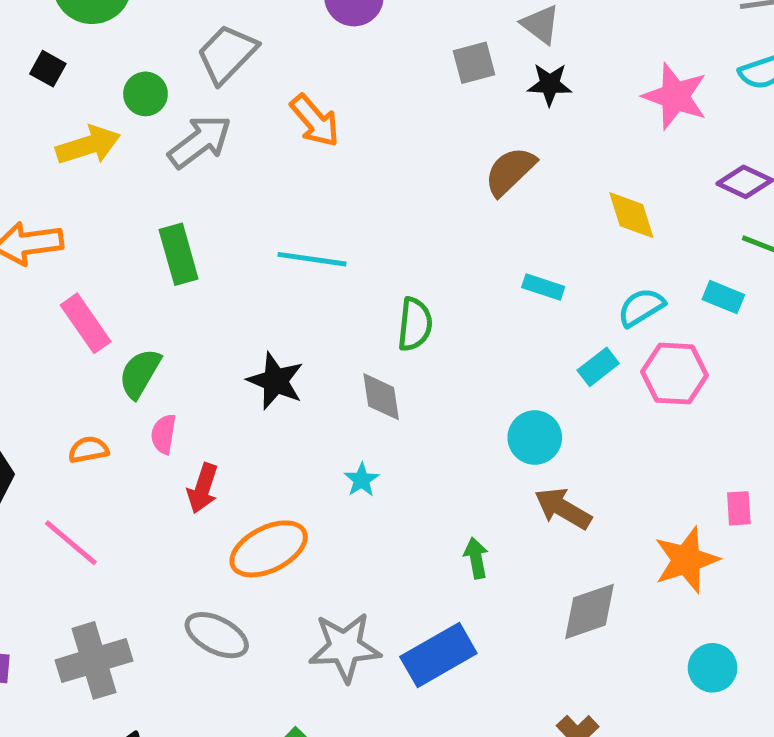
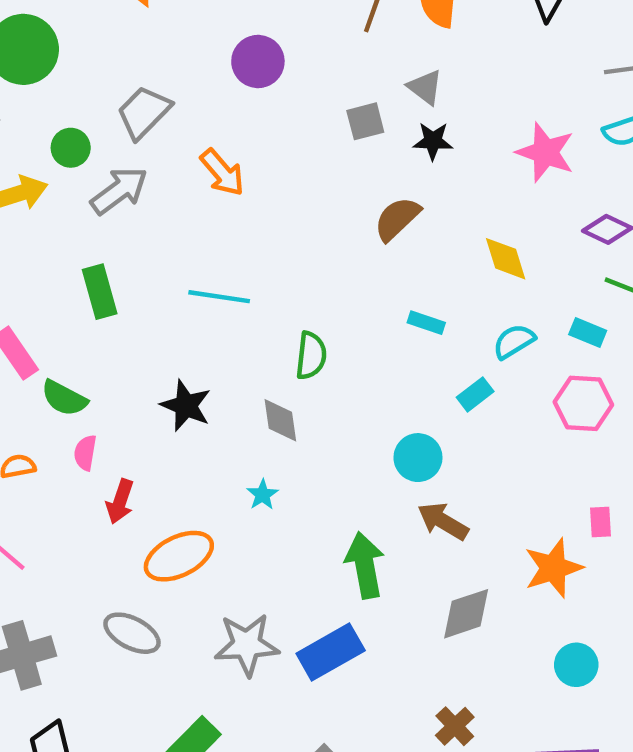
green semicircle: (140, 373) -> (64, 398), turned -93
pink hexagon: (675, 374) -> (583, 403), moved
green arrow: (476, 558) -> (365, 565), size x1.8

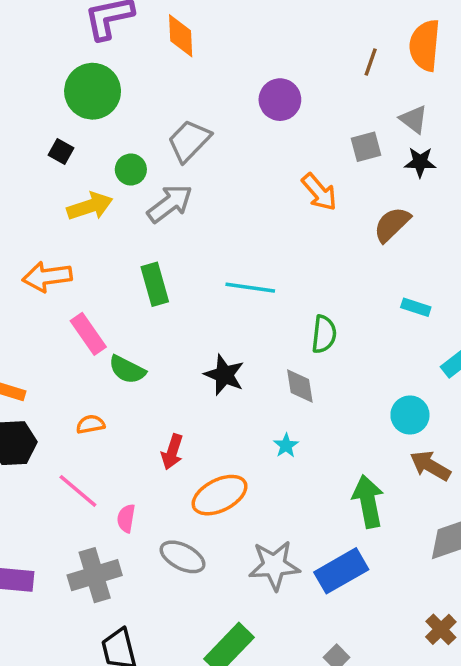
orange arrow: (222, 173) -> (319, 192), moved
pink semicircle: (85, 453) -> (126, 518), moved

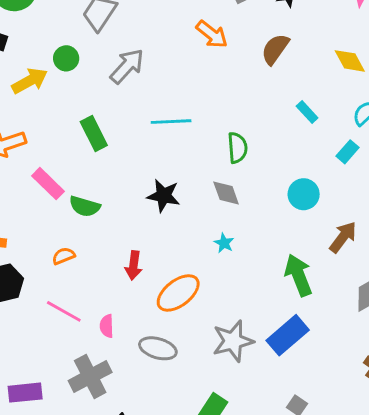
green circle: (131, 169) -> (66, 58), moved
gray arrow: (170, 204) -> (127, 66), moved
cyan rectangle: (416, 307) -> (307, 112), turned 40
cyan circle: (410, 415) -> (304, 194), moved
brown arrow: (430, 466) -> (343, 237), turned 108

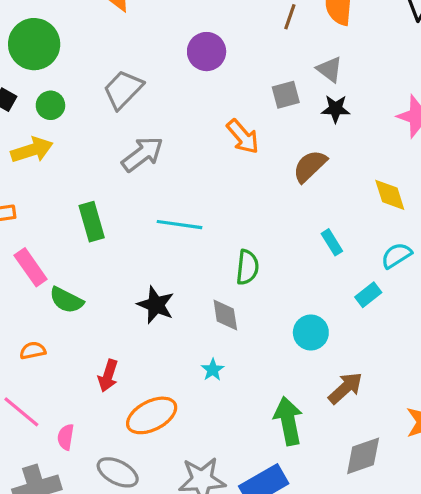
green circle: (66, 58) -> (50, 105), moved

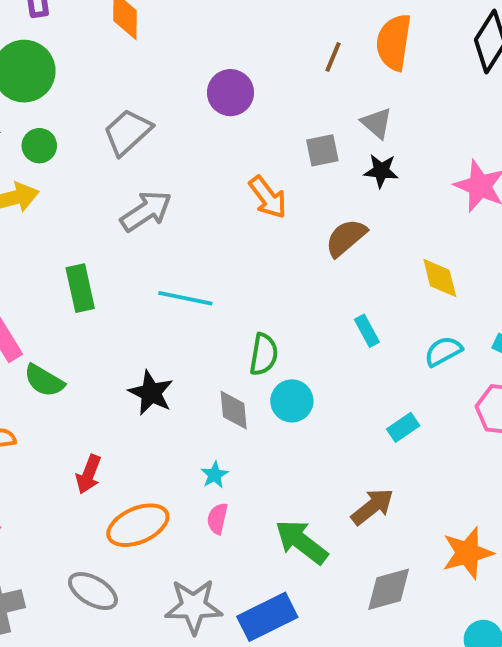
cyan rectangle: (368, 295) -> (403, 427), moved
cyan circle: (311, 333) -> (292, 401), moved
green arrow: (288, 421) -> (301, 542), turned -45
pink semicircle: (66, 437) -> (217, 519), moved

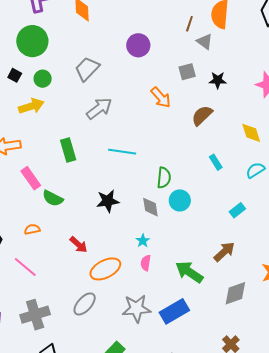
gray triangle: (377, 123) -> (205, 42), moved
black star: (151, 393) -> (108, 201), turned -30
red arrow: (89, 474) -> (78, 245), turned -66
gray ellipse: (93, 591) -> (85, 304), turned -75

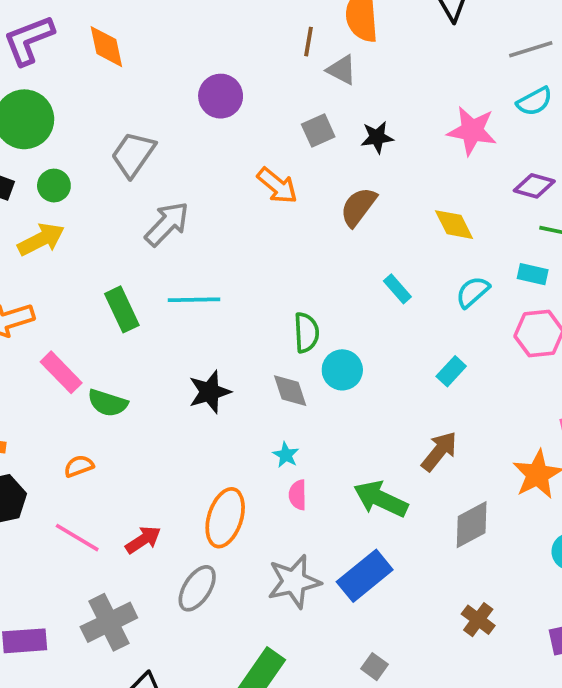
cyan line: (122, 152) -> (194, 300), moved
red arrow: (78, 245) -> (143, 540), moved, turned -66
orange ellipse: (105, 269) -> (225, 518), turned -36

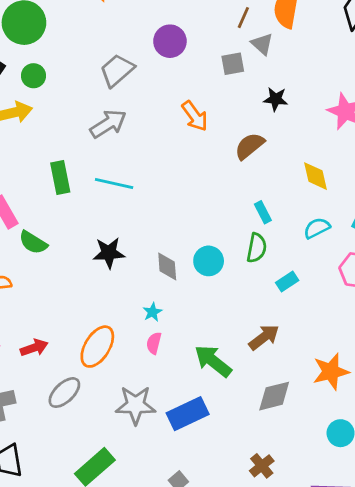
gray square: (318, 131) -> (233, 64), moved
gray trapezoid: (133, 154) -> (117, 70), moved
green semicircle: (306, 333) -> (257, 248), moved

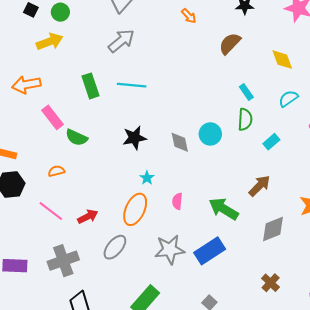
orange arrow: (195, 116) -> (189, 16), moved, size x0.7
cyan star: (152, 312) -> (147, 178), moved

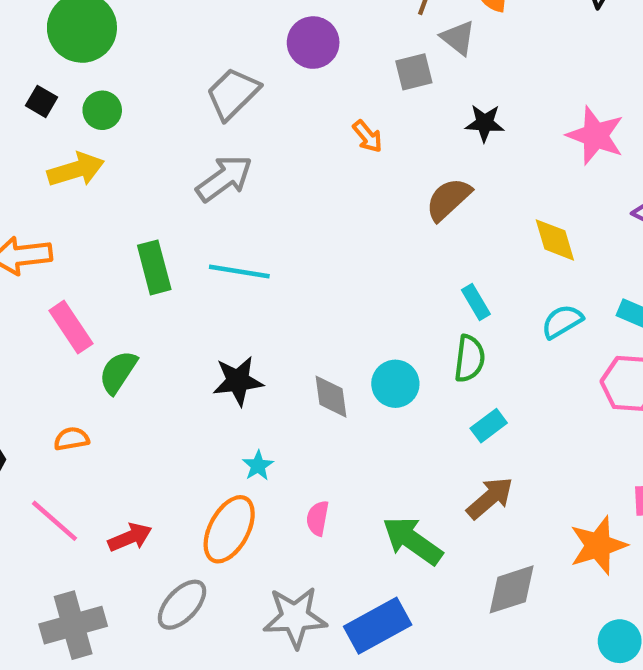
green semicircle: (77, 137) -> (118, 372), turned 95
cyan rectangle: (271, 142) -> (489, 426), moved

